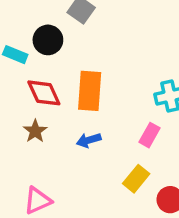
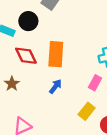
brown star: (35, 131) -> (12, 84), moved
blue arrow: (89, 140) -> (55, 86), turned 144

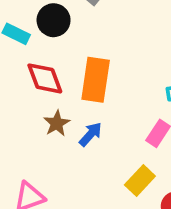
brown star: (12, 84) -> (57, 123), moved

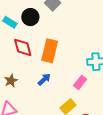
brown star: (57, 123) -> (11, 81), moved

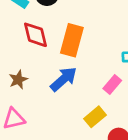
blue arrow: (44, 79) -> (64, 79), size x1.5

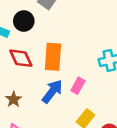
pink rectangle: (112, 84) -> (78, 86), moved

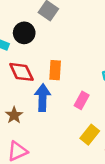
orange rectangle: (53, 57) -> (55, 70), size x0.7
blue arrow: (52, 91) -> (43, 98), moved, turned -35

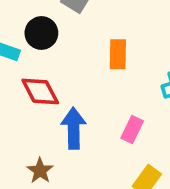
orange rectangle: (55, 70) -> (118, 54), moved
brown star: (14, 115) -> (40, 171), moved

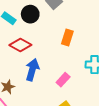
red diamond: (40, 92) -> (20, 45), turned -50

